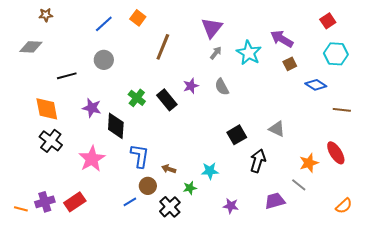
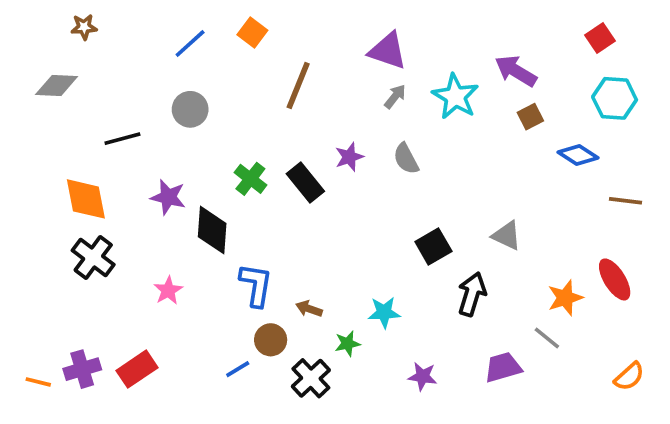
purple triangle: (212, 28) -> (388, 51), turned -50
pink star: (92, 159) -> (168, 290), size x0.6

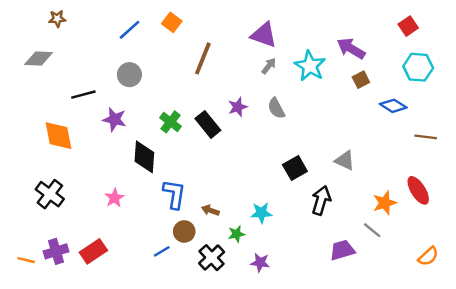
purple star: (168, 197) -> (115, 119), moved
black cross: (93, 258) -> (50, 194), moved
purple star: (422, 376) -> (260, 263), moved

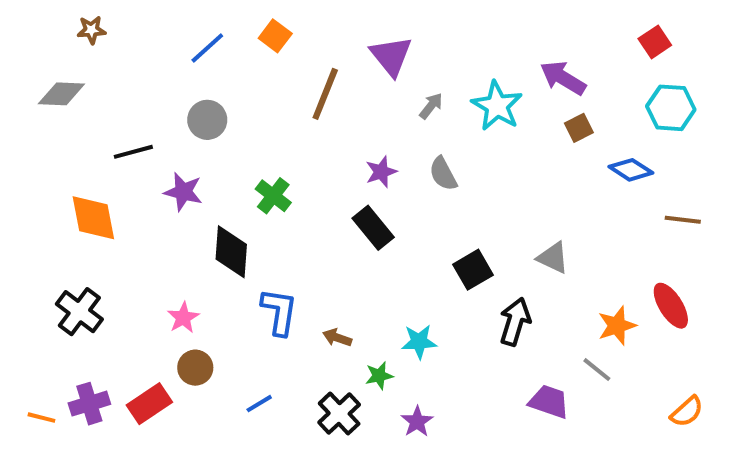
purple triangle: (264, 35) -> (391, 56), moved, turned 32
black rectangle: (208, 124) -> (373, 228), moved
brown circle: (184, 231) -> (195, 368), moved
purple trapezoid: (342, 250) -> (549, 402), turned 35
purple star: (260, 263) -> (417, 422), turned 30

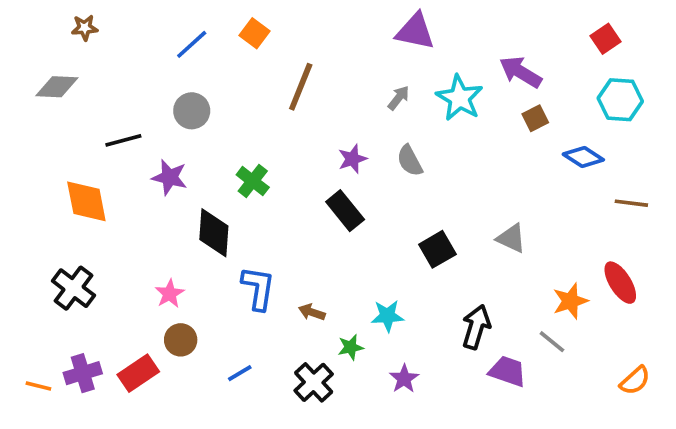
purple triangle: (391, 56) -> (415, 31), moved, turned -39
black arrow: (515, 322) -> (476, 327), moved
purple star: (417, 422) -> (404, 379), moved

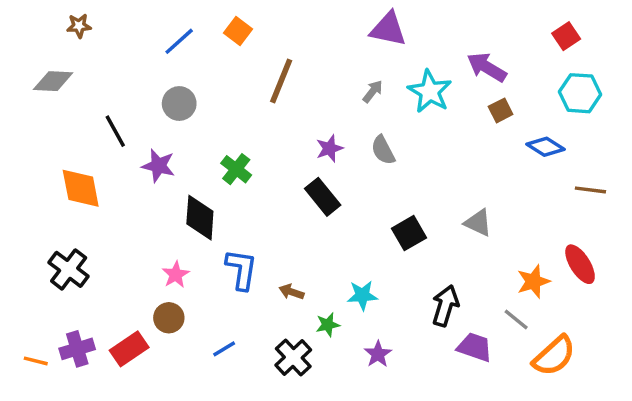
black line: (123, 140) -> (115, 131), turned 76
pink star: (170, 294) -> (176, 275), moved
orange semicircle: (635, 380) -> (554, 356), moved, size x1.5

